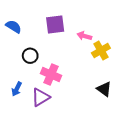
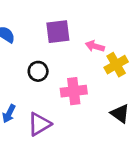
black circle: (30, 56) -> (38, 71), moved
pink cross: (51, 74) -> (74, 91), moved, turned -30

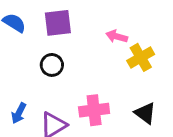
purple square: (58, 32) -> (58, 23), moved
pink cross: (74, 91) -> (94, 110), moved

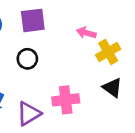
black triangle: (145, 113) -> (112, 88), moved

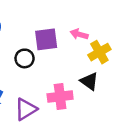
purple square: (33, 20) -> (46, 39), moved
black triangle: (112, 88) -> (89, 81), moved

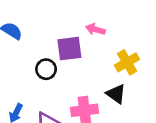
pink arrow: (79, 34) -> (95, 29), moved

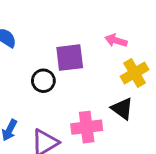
pink arrow: (95, 29) -> (116, 41), moved

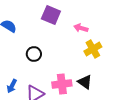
purple square: (70, 58) -> (51, 15), moved, turned 30
black triangle: (122, 109) -> (85, 82), moved

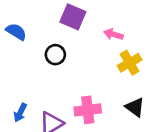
black circle: (34, 54) -> (55, 55), moved
black triangle: (85, 82) -> (135, 107), moved

